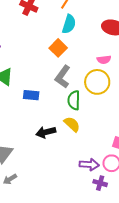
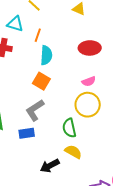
gray L-shape: (63, 77) -> (35, 110), moved, turned 35

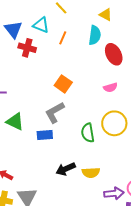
red ellipse: (90, 48) -> (114, 54), turned 60
cyan semicircle: (46, 55) -> (95, 35), moved
yellow circle: (88, 105) -> (114, 123), moved
yellow semicircle: (73, 152) -> (91, 173), moved, turned 144

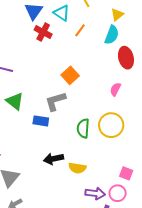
yellow triangle: (106, 15) -> (117, 15), moved, turned 40
pink semicircle: (110, 87) -> (115, 89), turned 120

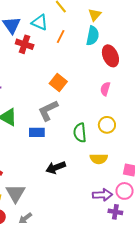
yellow circle: (111, 125) -> (107, 125), size x0.7
yellow semicircle: (77, 168) -> (99, 159), moved

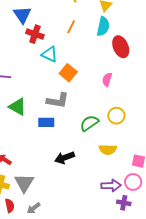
cyan triangle: (40, 22) -> (50, 54), moved
pink semicircle: (105, 89) -> (107, 79), moved
gray L-shape: (48, 110) -> (58, 101), turned -145
green semicircle: (80, 133) -> (89, 123), turned 60

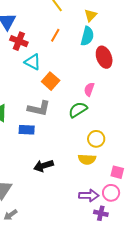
yellow circle: (116, 116) -> (96, 139), moved
green semicircle: (89, 123) -> (78, 110), moved

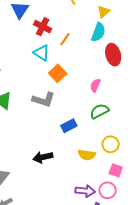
orange line: (55, 35) -> (65, 39), moved
red cross: (19, 41) -> (43, 27), moved
green semicircle: (78, 110) -> (99, 111), moved
blue rectangle: (27, 130) -> (69, 126), moved, turned -35
yellow circle: (96, 139) -> (111, 144), moved

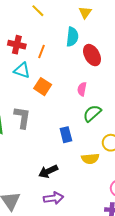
yellow triangle: (104, 12) -> (85, 12), moved
gray L-shape: (44, 100) -> (22, 117), moved, turned -85
blue rectangle: (69, 126) -> (66, 135), turned -63
purple arrow: (85, 191) -> (54, 198), moved

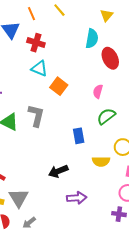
orange line: (41, 52) -> (31, 14), moved, turned -48
purple arrow: (54, 198) -> (77, 198), moved

